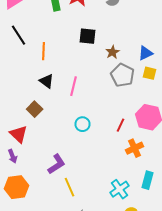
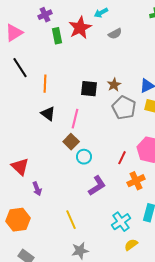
black square: (88, 36) -> (89, 89), moved
brown square: (34, 109) -> (71, 142), moved
purple arrow: (12, 156) -> (37, 189), moved
purple L-shape: (56, 164) -> (97, 186), moved

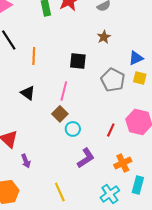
brown star: (114, 85) -> (104, 37), moved
black triangle: (48, 114) -> (28, 93), moved
orange cross: (136, 181) -> (123, 163), moved

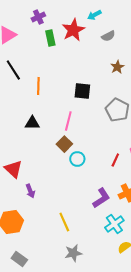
brown star: (104, 37) -> (117, 67), moved
black triangle: (28, 93) -> (32, 123), turned -35
purple L-shape: (86, 158) -> (101, 198), moved

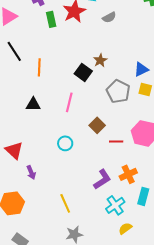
brown star: (117, 67) -> (100, 60), moved
black square: (82, 91) -> (83, 72), turned 30
brown square: (64, 144) -> (97, 125), moved
cyan circle: (77, 159) -> (65, 143), moved
red line: (115, 160) -> (116, 141), turned 64

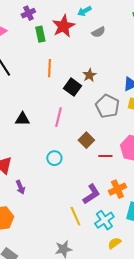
orange line: (39, 67) -> (49, 68), moved
yellow line: (65, 203) -> (75, 216), moved

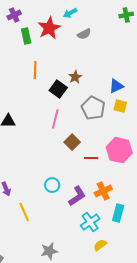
pink line: (58, 117) -> (55, 119), moved
cyan circle: (54, 158) -> (52, 185), moved
yellow line: (75, 216) -> (24, 212), moved

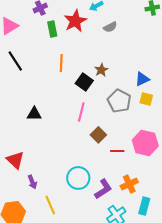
cyan circle: (52, 185) -> (78, 178), size x1.5

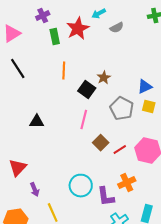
gray semicircle: (110, 27) -> (117, 28), moved
red line: (117, 151) -> (120, 150), moved, turned -32
red triangle: (15, 160) -> (18, 168), turned 30
orange cross: (129, 184) -> (127, 183), moved
purple L-shape: (103, 189) -> (106, 197), turned 115

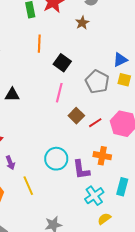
brown star: (104, 78) -> (82, 23), moved
orange cross: (127, 183) -> (102, 156), turned 36

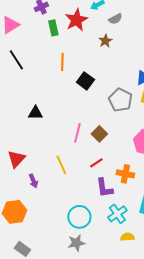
pink line: (59, 93) -> (77, 133), moved
red line: (95, 123) -> (96, 163), moved
cyan circle: (56, 159) -> (79, 217), moved
yellow line: (28, 186) -> (61, 165), moved
yellow semicircle: (104, 219) -> (127, 237), turned 32

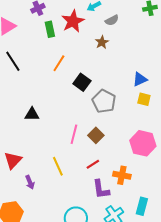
orange line: (62, 62) -> (59, 63), turned 30
gray pentagon: (120, 100) -> (104, 101), moved

